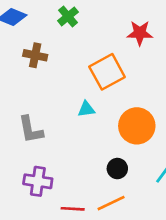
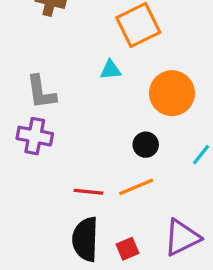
purple cross: (38, 181) -> (35, 136), moved

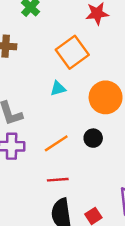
orange line: (136, 187) -> (56, 143), moved

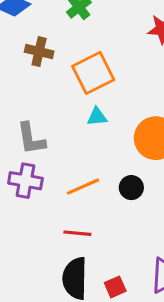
orange square: (72, 52) -> (93, 73), moved

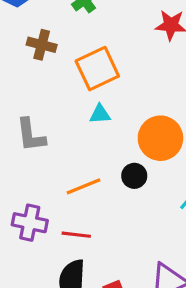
purple cross: (25, 181) -> (30, 223), moved
black circle: (131, 188) -> (134, 176), moved

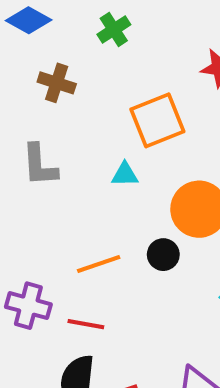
orange square: (97, 69) -> (157, 120), moved
gray L-shape: (31, 135) -> (40, 165), moved

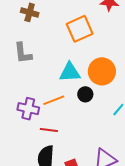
cyan triangle: (125, 174) -> (70, 72), moved, size x1.6
purple cross: (28, 306) -> (28, 109), moved

